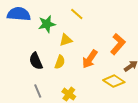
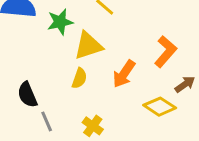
yellow triangle: (66, 40) -> (88, 46), size x1.5
black semicircle: (36, 61) -> (27, 95), moved

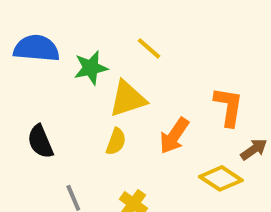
orange L-shape: (166, 52) -> (229, 107), turned -32
black semicircle: (27, 95) -> (40, 142), moved

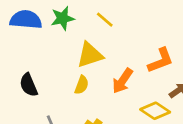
green star: (91, 68) -> (63, 18), moved
orange L-shape: (229, 107) -> (161, 60), turned 60

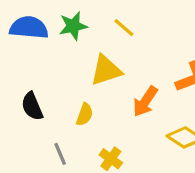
yellow semicircle: (82, 85) -> (85, 114), moved

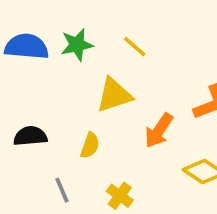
black semicircle: (32, 106) -> (30, 136), turned 108

